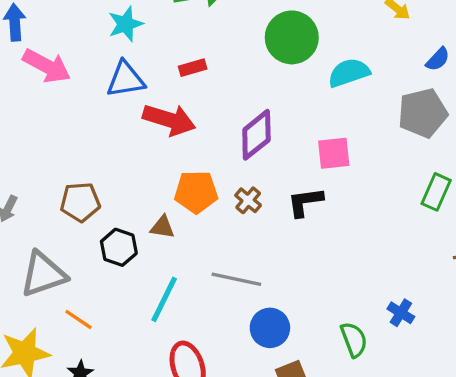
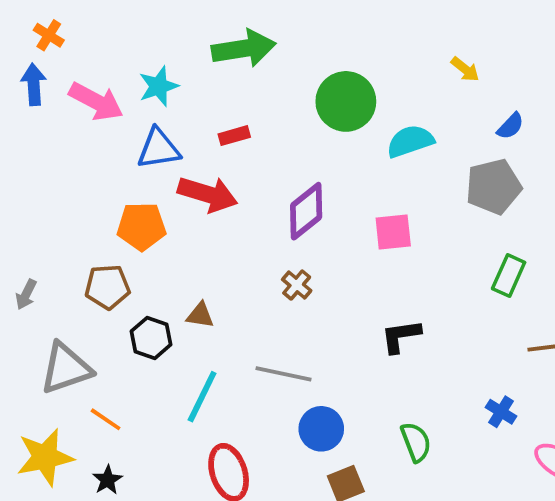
pink arrow: (47, 66) -> (96, 101), moved
orange pentagon: (196, 192) -> (142, 226), moved
black L-shape: (305, 202) -> (401, 336), moved
blue cross: (401, 313) -> (501, 412), moved

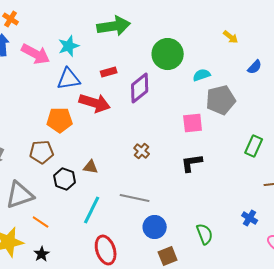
cyan semicircle: (410, 141) -> (202, 75), size x0.7
gray pentagon: (493, 187) -> (221, 100), moved
purple diamond: (306, 211) -> (140, 88), moved
black L-shape: (401, 336) -> (192, 163), moved

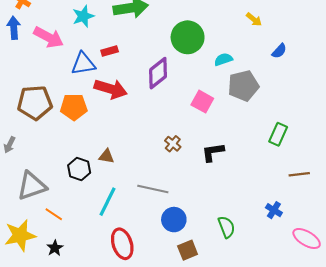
cyan star: (69, 46) -> (83, 16), moved
red rectangle: (109, 72) -> (110, 51), moved
pink square: (193, 123) -> (202, 102), moved, turned 35
brown cross: (142, 151) -> (173, 144), moved
brown pentagon: (42, 152) -> (35, 103), moved, size x1.4

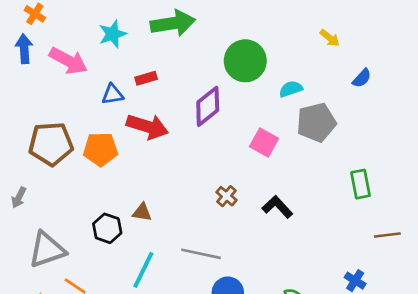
blue triangle: (83, 64) -> (113, 94), size x0.7
green rectangle: (278, 134) -> (360, 184), turned -35
black L-shape: (213, 152) -> (277, 207), turned 55

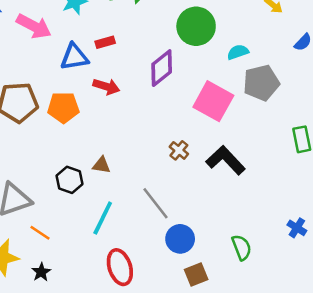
blue triangle: (113, 94) -> (74, 57), size x1.4
red arrow: (147, 126) -> (106, 86), size x0.7
pink square: (264, 143) -> (213, 101), size x1.5
black L-shape: (277, 207) -> (226, 160), size x1.4
gray line: (201, 254) -> (156, 203), turned 40

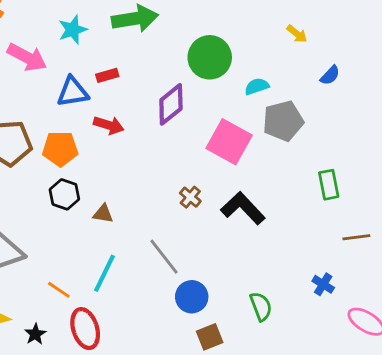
black hexagon: (69, 180) -> (64, 194), moved
orange line: (40, 233) -> (59, 290), moved
red ellipse: (120, 267) -> (85, 329), moved

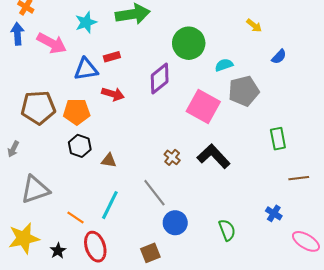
brown cross: (190, 197) -> (172, 157), moved
brown square: (210, 337) -> (150, 253), moved

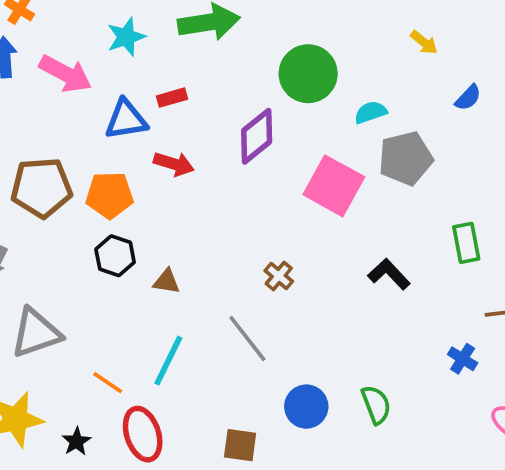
black L-shape: (214, 156) -> (389, 274), moved, size x0.7
blue cross: (274, 213) -> (463, 359), moved
blue circle: (175, 223) -> (306, 407), moved
brown square: (150, 253) -> (240, 445), turned 30

